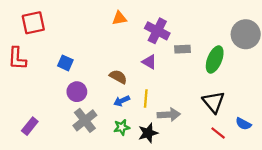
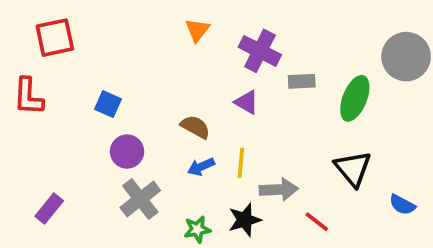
orange triangle: (119, 18) -> (197, 30), turned -42
green star: (122, 127) -> (197, 229), moved
red line: (218, 133) -> (317, 222), moved

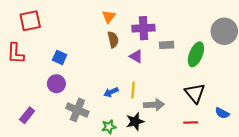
purple cross: (260, 51) -> (143, 28), turned -30
brown semicircle: (195, 127) -> (113, 40), moved, turned 49
purple circle: (127, 152) -> (56, 84), moved
gray cross: (140, 199) -> (77, 110), turned -30
red line: (317, 222) -> (191, 123), moved, turned -40

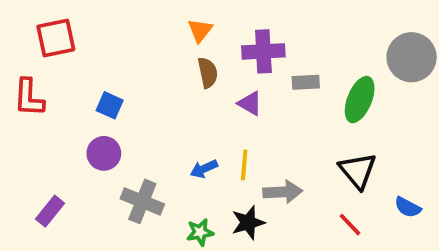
red line: (191, 123) -> (350, 225), turned 48

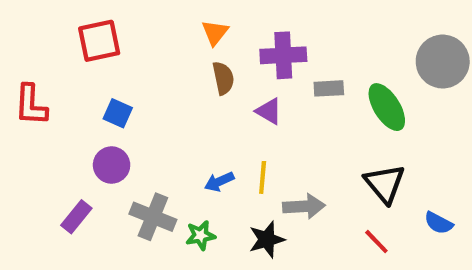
red square: (56, 38) -> (99, 41), moved
green ellipse: (360, 100) -> (387, 107), turned -54
purple rectangle: (50, 211) -> (76, 217), moved
green star: (200, 232) -> (201, 235), moved

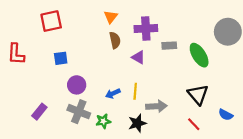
blue square: (118, 113) -> (61, 58), turned -32
purple circle: (112, 165) -> (77, 85), moved

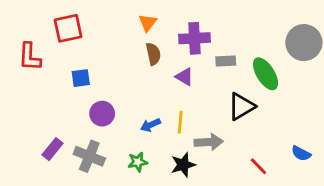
red L-shape: (16, 54) -> (30, 57), moved
black triangle: (198, 95) -> (241, 106), moved, turned 40
gray cross: (79, 112) -> (89, 156), moved

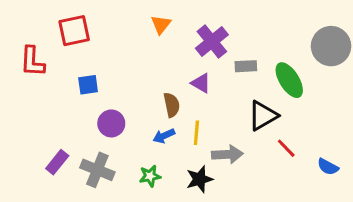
purple cross: (194, 38) -> (212, 41), turned -36
brown semicircle: (153, 54) -> (172, 105), moved
red line: (258, 166) -> (286, 148), moved

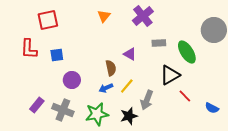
purple cross: (212, 41) -> (143, 16), moved
red L-shape: (32, 62) -> (29, 49), moved
yellow line: (196, 133) -> (127, 86), turned 35
gray arrow: (227, 154) -> (147, 100), turned 114
green star: (150, 176) -> (97, 114), size x1.6

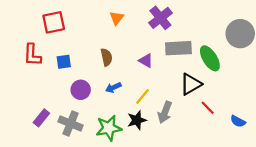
gray rectangle: (159, 43) -> (178, 48), size x1.6
brown semicircle: (111, 68) -> (106, 57), moved
blue arrow: (106, 88) -> (113, 88), moved
black star: (129, 116) -> (137, 120), moved

